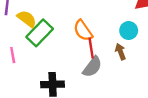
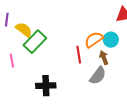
orange semicircle: (83, 31) -> (94, 40), moved, turned 90
gray semicircle: (92, 67) -> (98, 76), moved

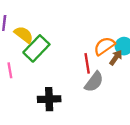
brown arrow: (104, 58) -> (116, 58), moved, turned 56
gray semicircle: (98, 76) -> (94, 82), moved

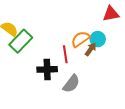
gray semicircle: (94, 82) -> (71, 84), moved
black cross: (49, 99) -> (47, 69), moved

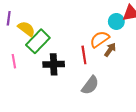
cyan circle: (98, 39) -> (116, 21), moved
black cross: (47, 69) -> (54, 64), moved

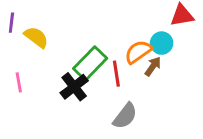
cyan circle: (116, 21) -> (162, 43), moved
green rectangle: (38, 41) -> (90, 63), moved
black cross: (54, 64) -> (74, 87), turned -36

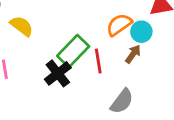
orange semicircle: (138, 52) -> (119, 25), moved
gray semicircle: (125, 116) -> (122, 101), moved

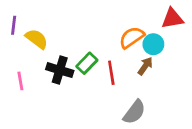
green rectangle: (73, 51) -> (87, 63), size x0.7
black cross: (58, 73) -> (60, 70), moved, turned -35

